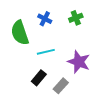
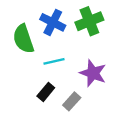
green cross: (76, 18) -> (89, 21), size x1.6
blue cross: (45, 19) -> (53, 22), size x1.5

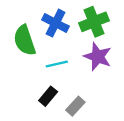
purple star: (93, 73) -> (98, 57), moved

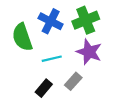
gray rectangle: (75, 106) -> (73, 81), moved

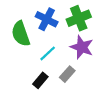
cyan line: (52, 59) -> (48, 53), turned -30

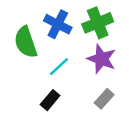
gray rectangle: (67, 74) -> (104, 99), moved

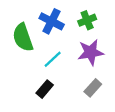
green cross: (98, 23) -> (87, 20), size x0.7
purple star: (102, 59) -> (91, 52), turned -30

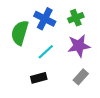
green semicircle: (23, 37) -> (20, 33), turned 35
black rectangle: (45, 89) -> (39, 78), turned 35

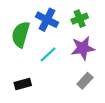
black rectangle: (39, 78) -> (23, 84), moved

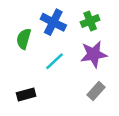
green semicircle: (21, 34) -> (24, 39), size x0.7

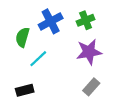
blue cross: (53, 22) -> (51, 21), turned 35
cyan line: (54, 61) -> (38, 59), moved

